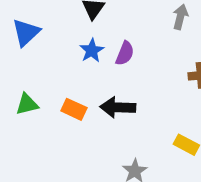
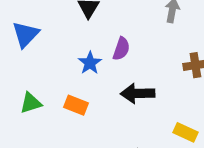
blue star: (92, 50) -> (90, 63), moved
black arrow: (118, 107) -> (138, 93), moved

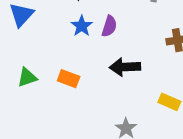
blue star: (90, 63) -> (82, 26), moved

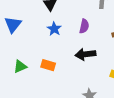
purple semicircle: (109, 26) -> (84, 26), moved

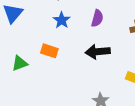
orange rectangle: (48, 65) -> (49, 51), moved

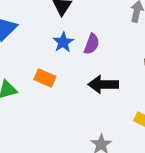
purple semicircle: (97, 18) -> (92, 44), moved

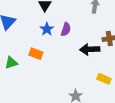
black arrow: (103, 84) -> (90, 49), moved

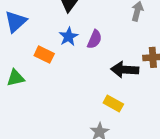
orange rectangle: (36, 54) -> (44, 55), moved
yellow rectangle: (104, 79) -> (113, 104), moved

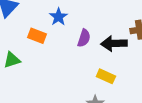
purple semicircle: (95, 39) -> (84, 38), moved

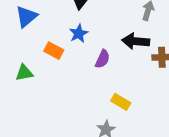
black arrow: (114, 44) -> (136, 41), moved

